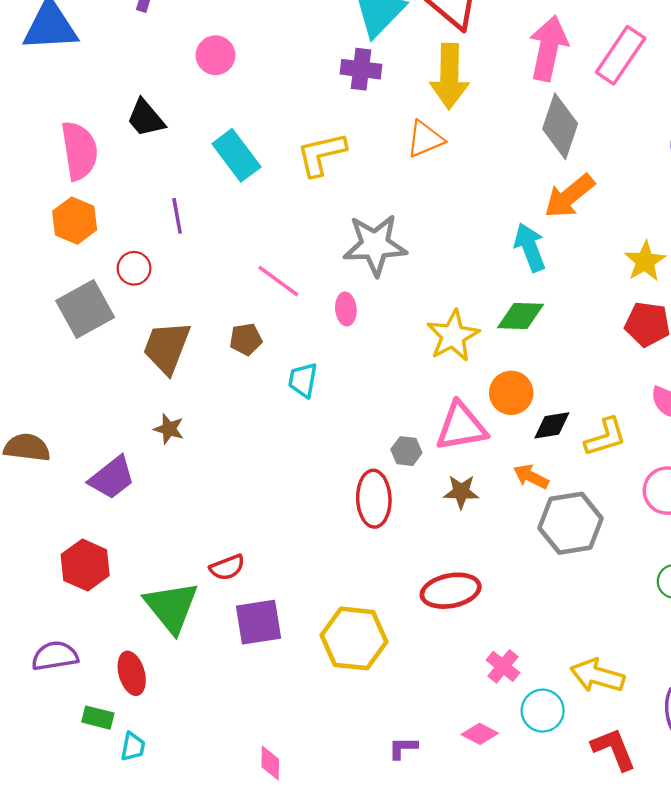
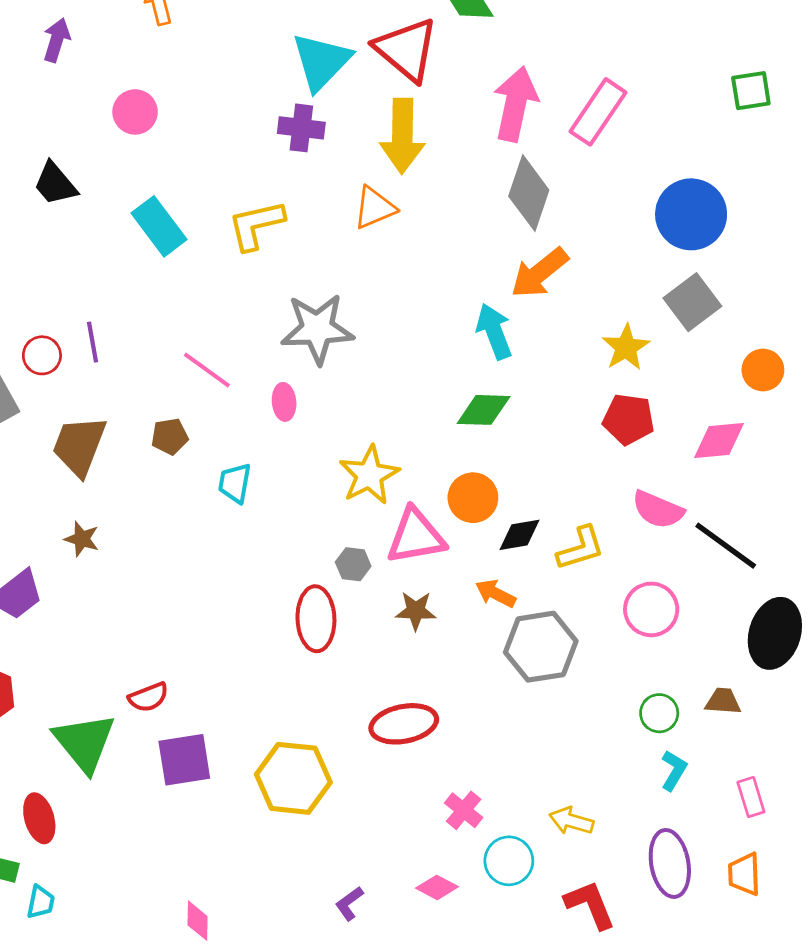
purple line: (177, 216) -> (92, 342), moved
yellow star: (453, 336) -> (369, 475), moved
yellow arrow: (597, 676) -> (571, 821), size x0.7
purple L-shape: (403, 748) -> (349, 903), turned -36

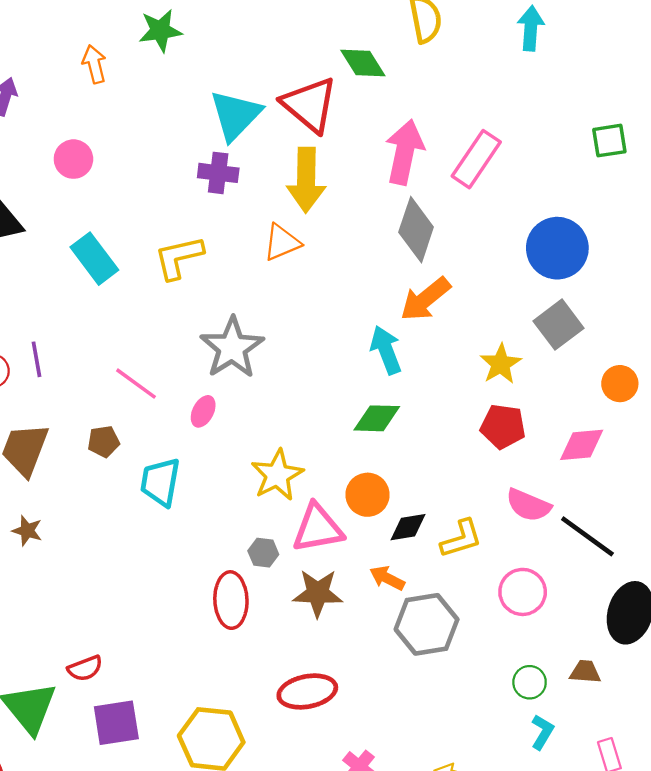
gray star: (317, 329) -> (232, 348), turned -30
pink ellipse: (284, 402) -> (203, 411), turned 32
cyan trapezoid: (235, 483) -> (160, 482), size x1.4
brown star: (416, 611) -> (318, 593), size x1.4

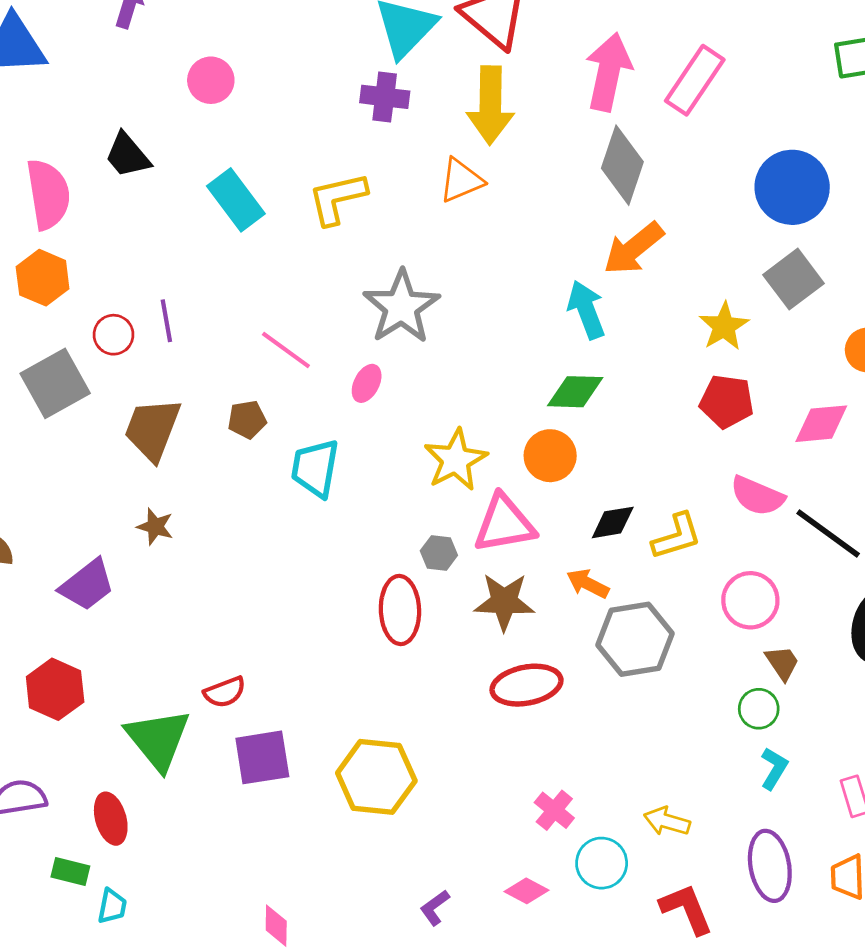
orange circle: (367, 495) -> (550, 456), moved
brown trapezoid: (585, 672) -> (782, 663), moved, turned 52
red ellipse: (307, 691) -> (526, 685), moved

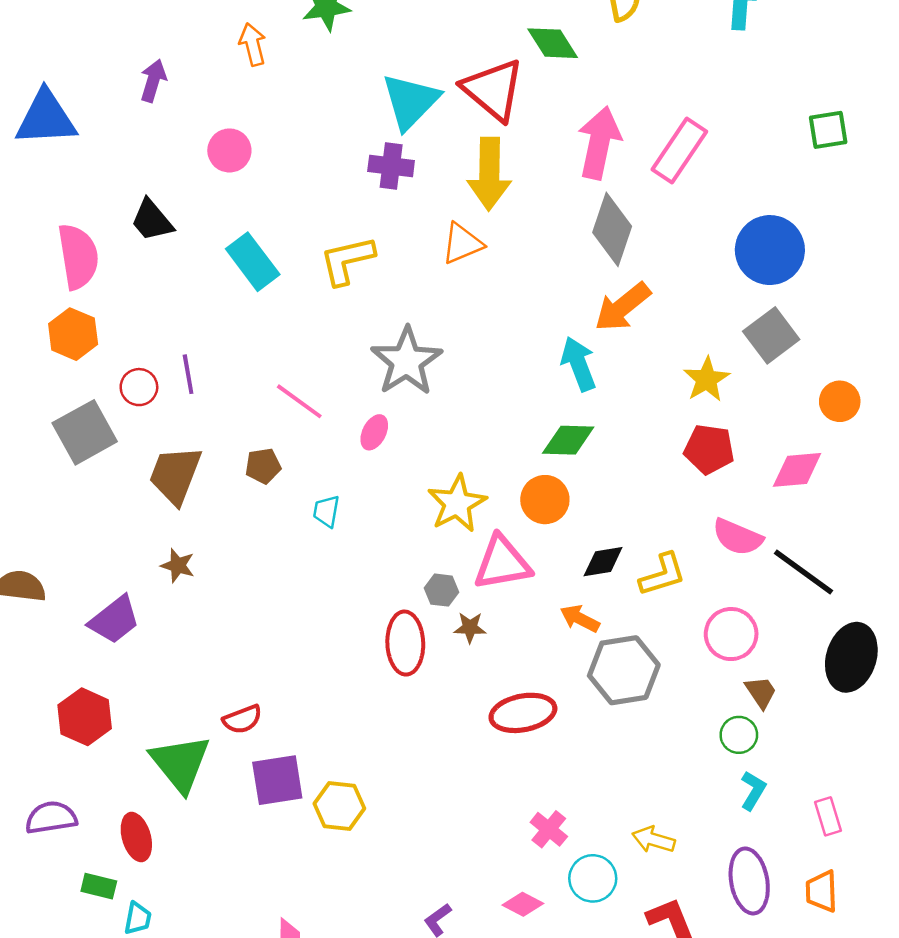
cyan trapezoid: (315, 468) -> (326, 511), size x0.6
brown star: (504, 602) -> (470, 628), moved, size x0.6
yellow hexagon: (376, 777) -> (339, 806), moved, size x0.7

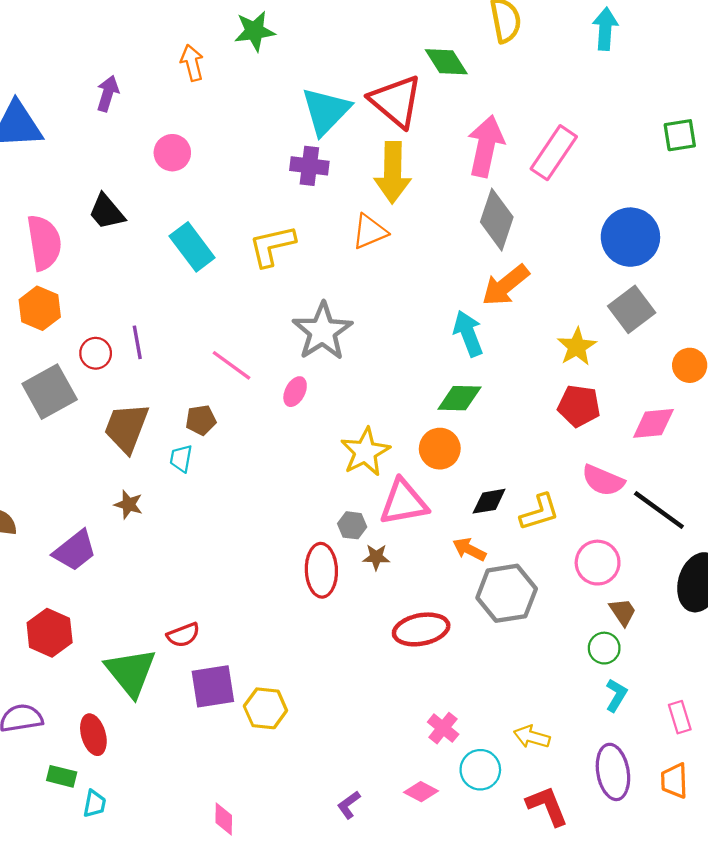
cyan trapezoid: (326, 511) -> (181, 458), moved

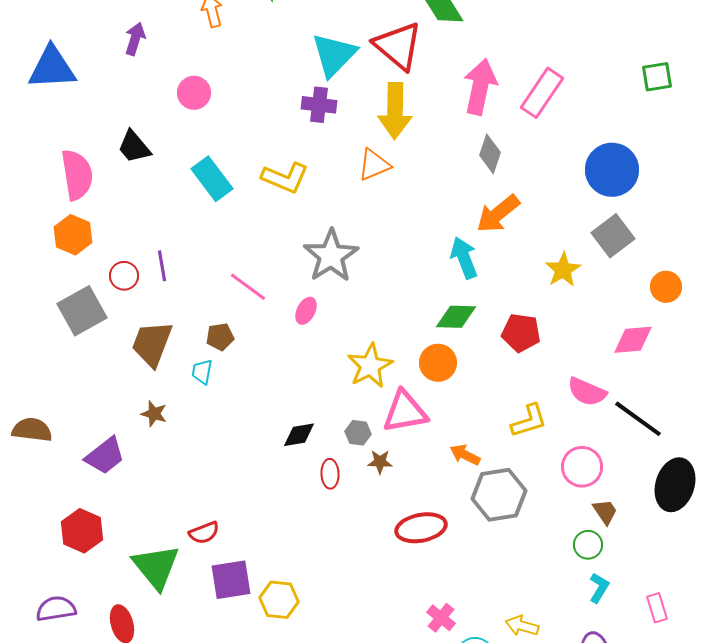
gray diamond: (497, 220) -> (490, 154), size x0.7
yellow L-shape: (272, 246) -> (285, 178), turned -144
red pentagon: (579, 406) -> (521, 333), moved
black diamond: (489, 501) -> (299, 435), moved
red ellipse: (321, 570) -> (330, 474), size x0.6

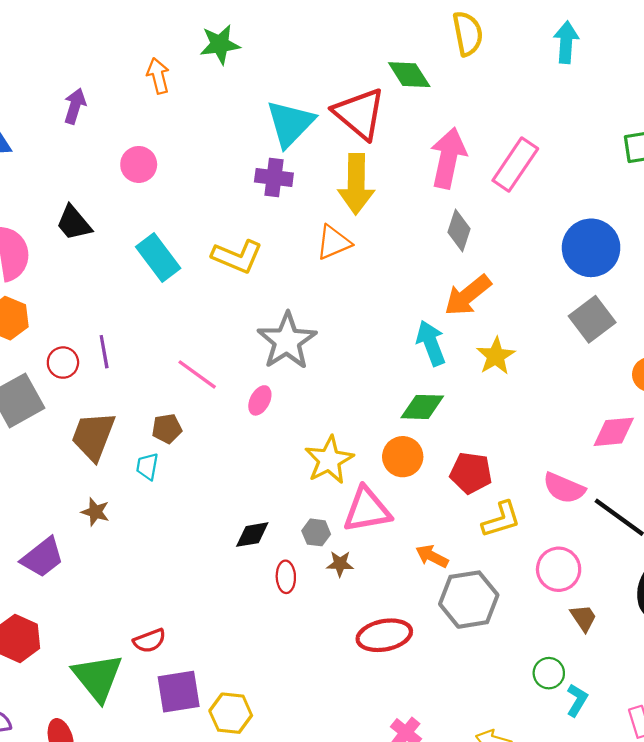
yellow star: (563, 270) -> (496, 356), moved
red pentagon: (521, 333) -> (471, 473), moved
green circle: (588, 545) -> (549, 673), moved

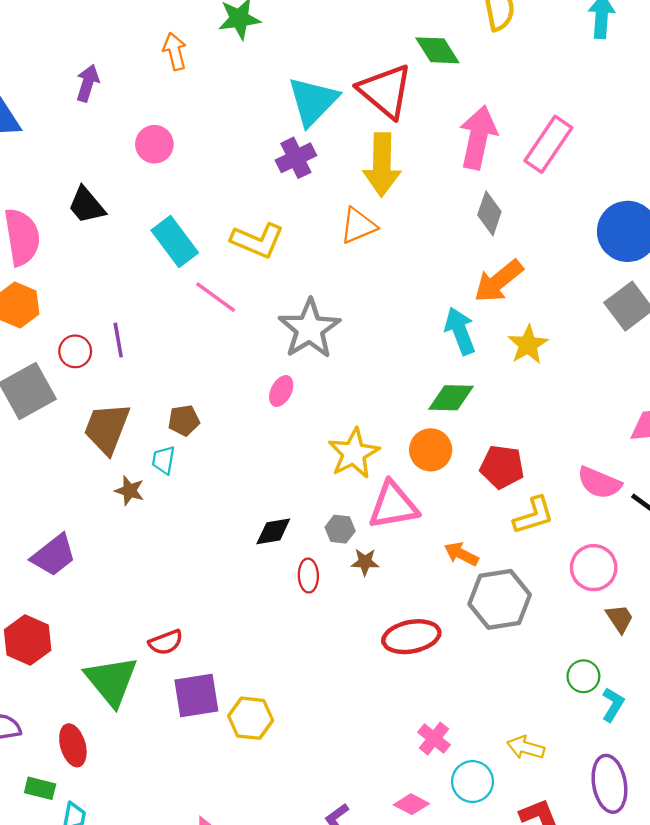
purple cross: (274, 177) -> (296, 158), turned -33
pink line: (197, 374) -> (216, 297), moved
brown star: (95, 512) -> (130, 491), moved

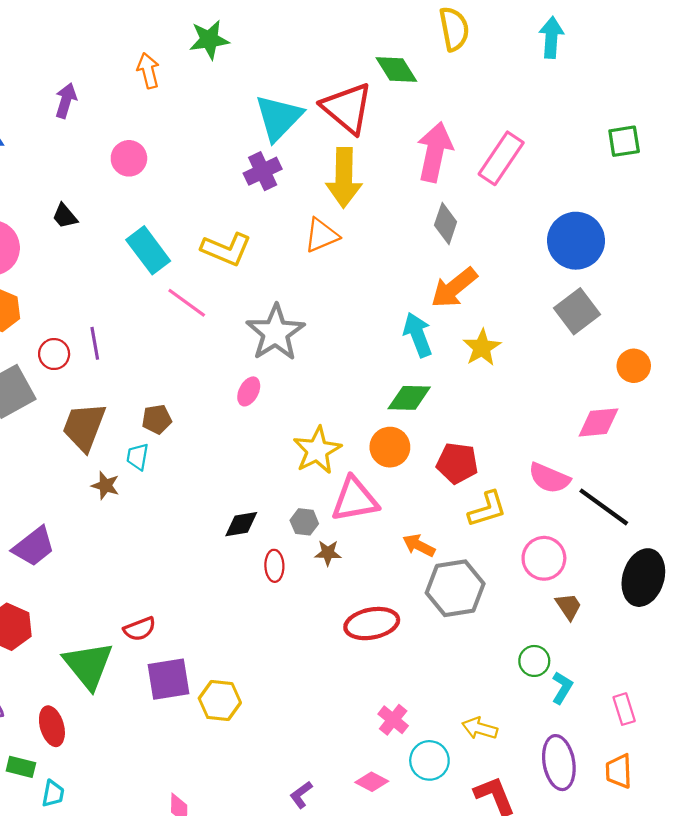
black trapezoid: (86, 205) -> (65, 216), size x0.7

